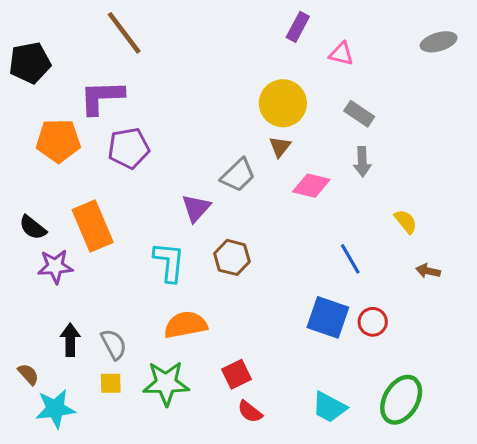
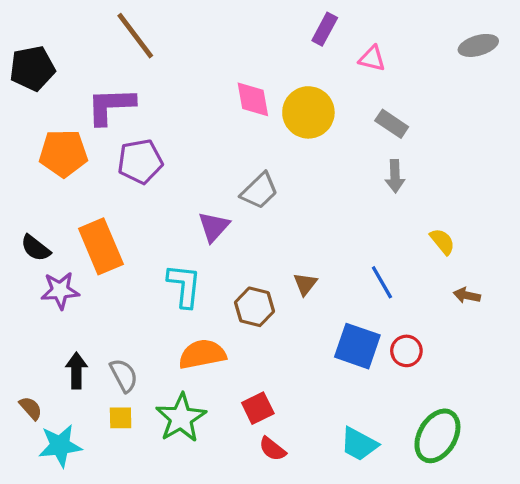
brown triangle: (280, 147) -> (305, 284), moved
pink diamond: (311, 186) -> (253, 99), moved, turned 66
brown hexagon: (232, 257) -> (254, 307), moved
green star: (166, 383) -> (181, 418), turned -30

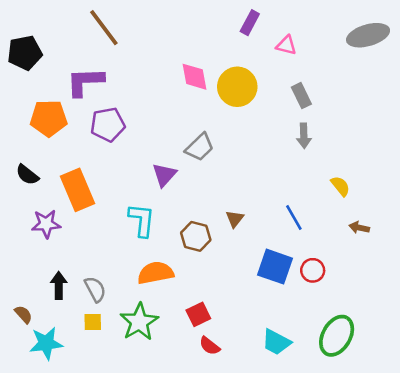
gray ellipse: (478, 45) -> (368, 35), size x1.4
gray rectangle: (392, 124) -> (301, 96), turned 30
black semicircle: (36, 248) -> (27, 175), moved

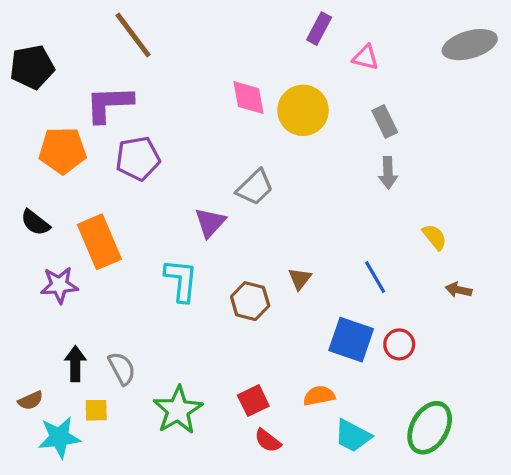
orange semicircle: (156, 273) -> (319, 396), moved, size x0.7
brown semicircle: (23, 314) -> (30, 401), turned 108
yellow square: (93, 322) -> (96, 410), moved

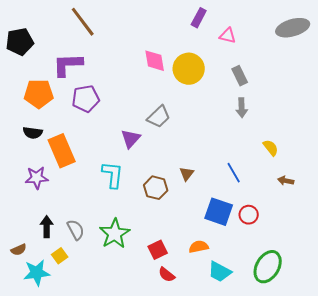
black semicircle: (35, 223) -> (33, 133), moved, turned -30
yellow square: (96, 410) -> (60, 256), turned -35
green star: (178, 410) -> (115, 234), moved

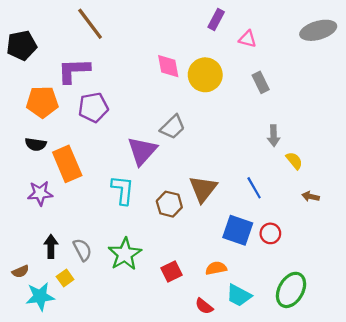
gray arrow: (242, 108) -> (274, 136), moved
purple triangle: (131, 139) -> (142, 151), size x1.4
brown triangle: (187, 174) -> (203, 189), size x1.8
red semicircle: (167, 275) -> (204, 306), moved

